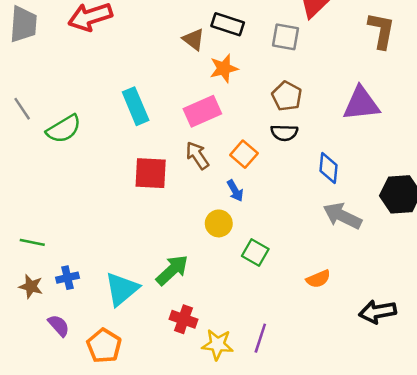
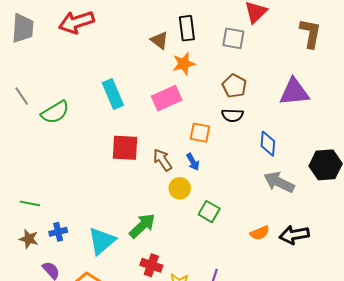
black rectangle: (228, 24) -> (187, 28), turned 65
orange square: (244, 154) -> (200, 133), turned -30
brown arrow: (197, 155) -> (163, 160), moved
black arrow: (378, 312) -> (294, 235), moved

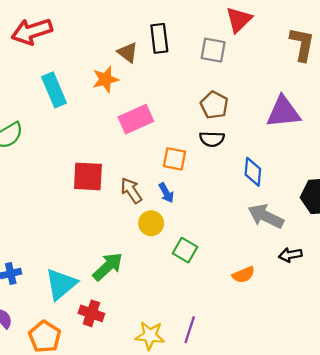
orange star: (184, 64) -> (105, 79), moved
cyan rectangle: (113, 94) -> (54, 90), moved
black arrow: (294, 235) -> (290, 255), moved, size x0.7
red cross: (151, 265) -> (91, 313), moved

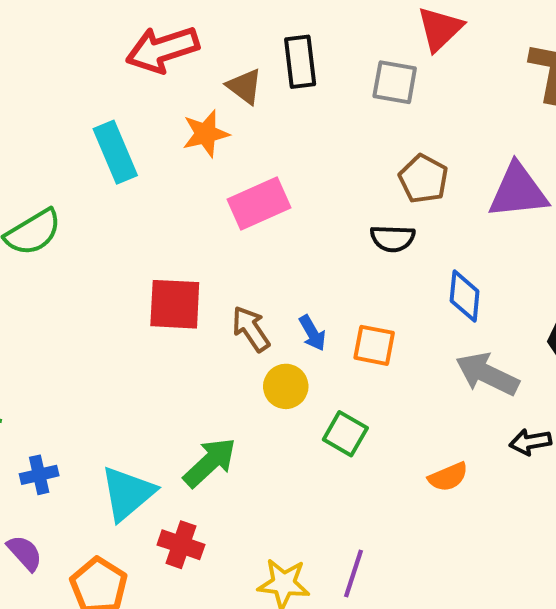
red arrow: (32, 31) -> (162, 49), moved
brown pentagon: (214, 105) -> (423, 179), moved
orange square: (174, 159) -> (374, 345), moved

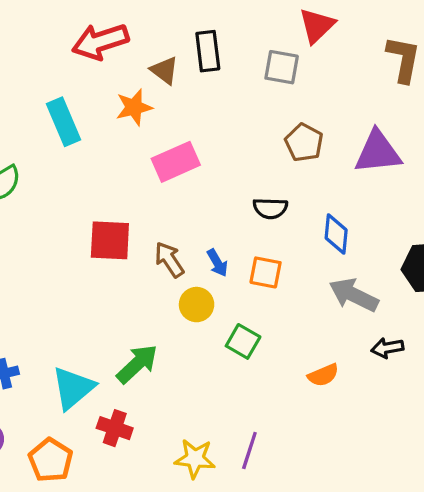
black semicircle: (393, 238) -> (270, 208), moved

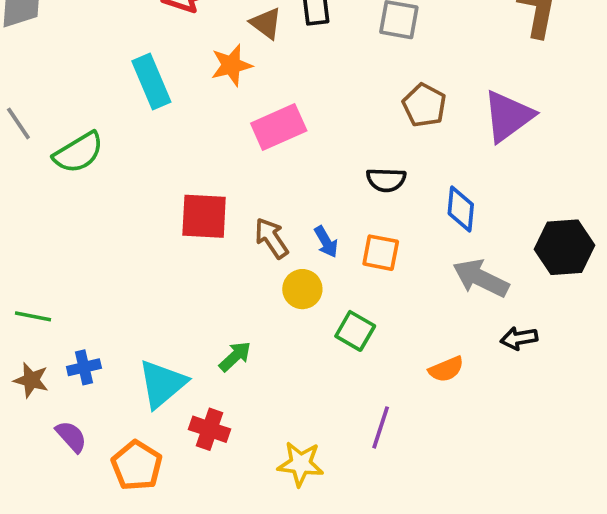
purple triangle: (378, 152) -> (508, 116), turned -30
green arrow: (137, 364) -> (235, 356), size x0.7
purple line: (249, 450) -> (381, 427), moved

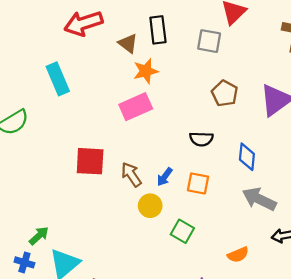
orange star: (231, 65) -> (146, 71), moved
blue arrow: (326, 242) -> (165, 177), turned 66
green arrow: (235, 356) -> (39, 236), moved
blue cross: (84, 367) -> (24, 262), moved, turned 30

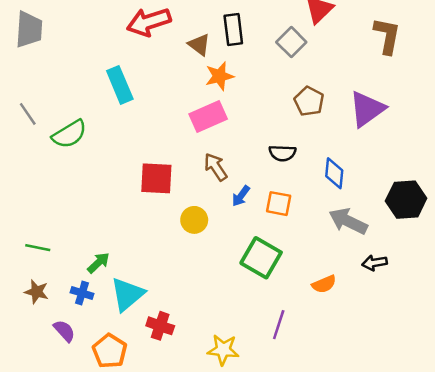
gray square: (209, 41) -> (291, 42), turned 35
brown arrow: (131, 175) -> (216, 167), moved
yellow circle: (150, 206) -> (194, 220), moved
green square: (182, 231) -> (261, 258), size x1.5

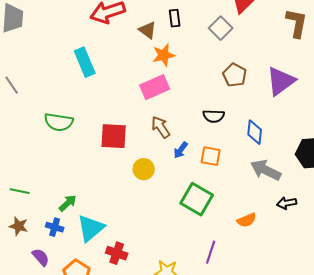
black rectangle: (233, 29) -> (175, 18), size x0.7
green semicircle: (69, 134) -> (59, 122), moved, turned 40

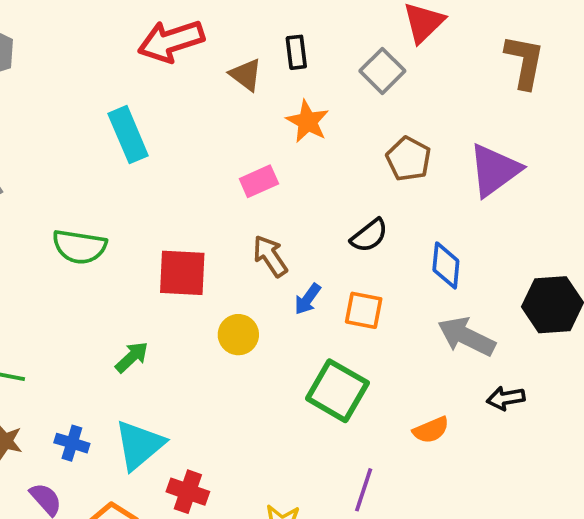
orange star: (164, 55) -> (308, 121), moved, turned -30
pink rectangle: (155, 87) -> (259, 181), size x0.7
black semicircle: (214, 116) -> (369, 236), turned -40
green arrow: (68, 203) -> (132, 357), moved

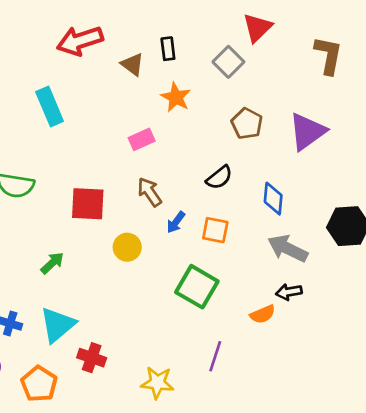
black arrow: (506, 398) -> (289, 292), moved

